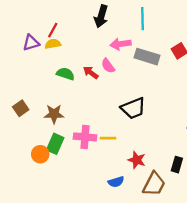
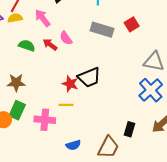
pink arrow: (121, 44) -> (43, 18), moved, turned 60
pink cross: (85, 137) -> (45, 120), moved
red star: (137, 160) -> (70, 84), moved

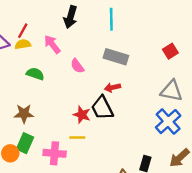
red square: (132, 24) -> (170, 51), moved
red arrow: (50, 45) -> (112, 87), moved, turned -48
black trapezoid: (89, 77) -> (102, 108), turned 85

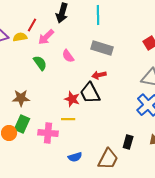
red line: (23, 31) -> (32, 25), moved
pink arrow: (52, 44) -> (46, 37), turned -96
green semicircle: (35, 74) -> (40, 63), moved, turned 35

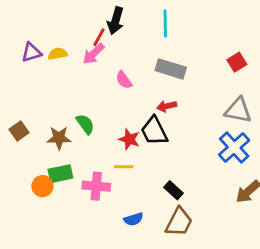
red line: (32, 25) -> (99, 37), moved
green semicircle: (40, 63) -> (85, 124), moved
green rectangle: (22, 124) -> (60, 174), turned 54
black rectangle: (128, 142) -> (173, 190), moved, turned -64

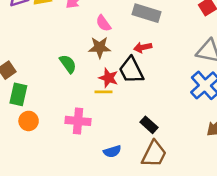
brown star: (59, 138) -> (100, 47), moved
yellow line: (124, 167) -> (103, 92), moved
green rectangle: (60, 174) -> (18, 94), moved, turned -65

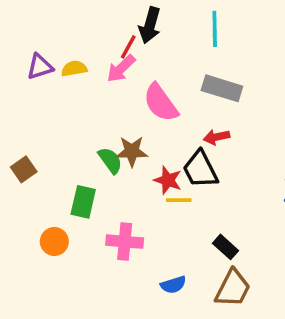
pink semicircle: (103, 23) -> (161, 103), size x1.6
brown star: (100, 47) -> (132, 151), moved
yellow line: (103, 92) -> (179, 200), moved
green rectangle: (18, 94) -> (83, 202), moved

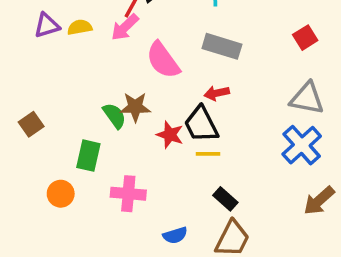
yellow line: (179, 200) -> (208, 154), moved

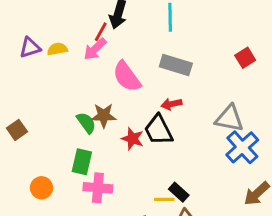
gray triangle: (307, 98) -> (229, 118), moved
yellow line: (208, 154) -> (164, 199), moved
green rectangle: (88, 156) -> (82, 162), moved

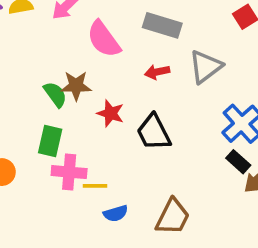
gray triangle: (229, 118) -> (205, 67), moved, turned -48
black trapezoid: (159, 130) -> (154, 132), moved
black rectangle: (179, 192) -> (238, 162), moved
yellow line: (164, 199) -> (95, 186), moved

